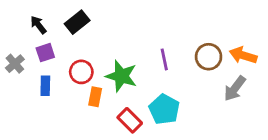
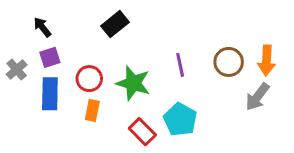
black rectangle: (77, 22) -> (115, 24), moved
orange arrow: (243, 55) -> (267, 60), turned -104
blue rectangle: (45, 86) -> (50, 94), size x1.5
orange rectangle: (95, 97) -> (92, 110), moved

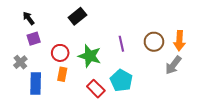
gray cross: (17, 70) -> (20, 62), moved
blue rectangle: (50, 94) -> (36, 83), moved

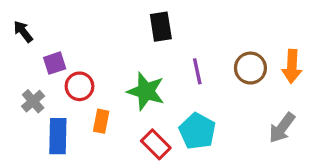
black rectangle: (77, 16) -> (161, 27), moved, turned -60
black arrow: (29, 18) -> (23, 32), moved
red circle: (60, 53) -> (80, 86), moved
gray arrow: (173, 65) -> (282, 128), moved

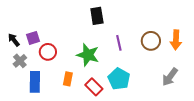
black arrow: (23, 32) -> (14, 40), moved
orange rectangle: (101, 121) -> (68, 79), moved

